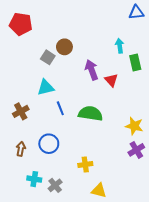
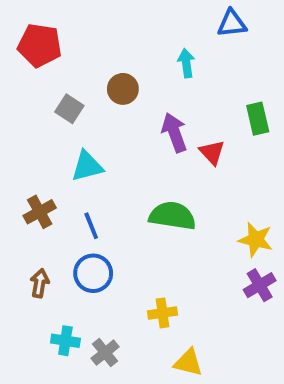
blue triangle: (136, 12) -> (232, 24), moved
cyan arrow: (120, 46) -> (186, 63), moved
gray square: (48, 57) -> (69, 109), moved
blue line: (60, 108) -> (91, 226), moved

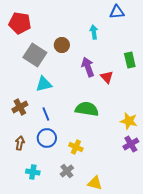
gray square: (69, 109) -> (35, 55), size x1.6
yellow cross: (163, 313) -> (76, 147), moved, turned 32
gray cross: (105, 353) -> (67, 171), moved

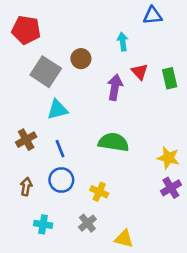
purple arrow: (88, 67) -> (115, 87), turned 30
red triangle: (107, 77) -> (140, 72), moved

